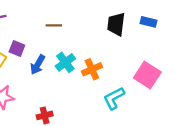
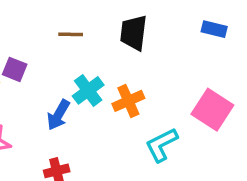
black trapezoid: (116, 24) -> (134, 33), moved
blue arrow: (38, 65) -> (58, 115), moved

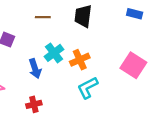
blue arrow: (58, 115) -> (35, 69), turned -48
cyan L-shape: (162, 145) -> (88, 88), moved

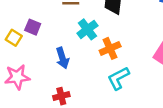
cyan cross: (54, 53) -> (87, 29), moved

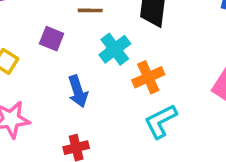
purple square: (33, 27) -> (52, 39), moved

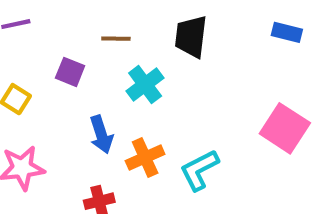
orange cross: (148, 77) -> (145, 157), moved

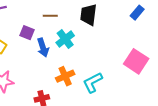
blue rectangle: (287, 32) -> (137, 13), turned -64
blue arrow: (101, 135) -> (43, 48), moved

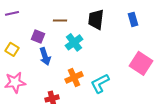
blue rectangle: (137, 13) -> (133, 19), moved, turned -56
blue arrow: (43, 48) -> (45, 56), moved

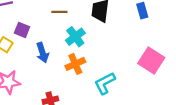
purple square: (38, 36) -> (22, 30), moved
orange cross: (74, 77) -> (75, 64), moved

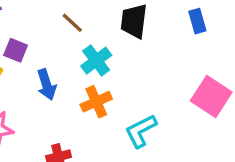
brown line: (59, 12) -> (72, 23), turned 42

